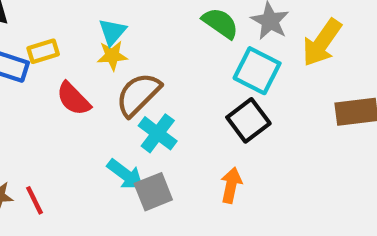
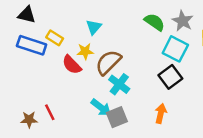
yellow rectangle: (43, 51) -> (55, 38), turned 49
yellow star: (112, 56) -> (85, 51), moved
red line: (35, 200) -> (50, 112), moved

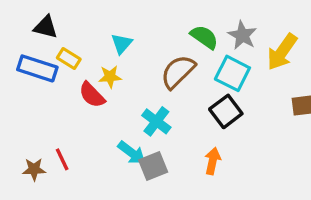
black triangle: (27, 15) -> (46, 27), moved
brown semicircle: (108, 62) -> (178, 72), moved

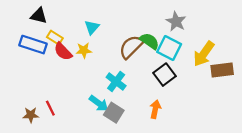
green semicircle: (204, 37) -> (150, 41), moved
yellow arrow: (282, 52) -> (204, 54), moved
red semicircle: (92, 95) -> (63, 51), moved
gray square: (153, 166) -> (114, 113), turned -36

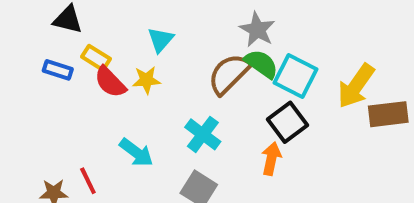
gray star: (176, 22) -> (257, 30), moved
blue rectangle: (33, 45) -> (58, 70), size x0.6
cyan arrow: (99, 103) -> (136, 153), moved
orange arrow: (155, 109) -> (271, 159), moved

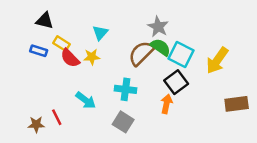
brown rectangle: (388, 114) -> (237, 104), moved
cyan cross: (203, 134) -> (125, 89), turned -30

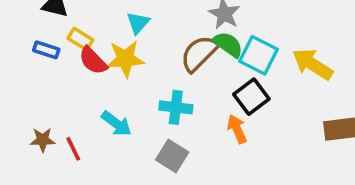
yellow star: (92, 57) -> (125, 59), size x1.5
yellow arrow: (217, 60) -> (313, 64), turned 88
orange arrow: (167, 104) -> (237, 129), turned -36
brown star: (36, 124) -> (43, 140), moved

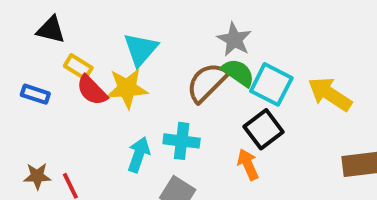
cyan triangle: (138, 23) -> (141, 49), size x1.4
blue rectangle: (46, 50) -> (35, 94), moved
cyan arrow: (116, 124) -> (139, 155), moved, turned -108

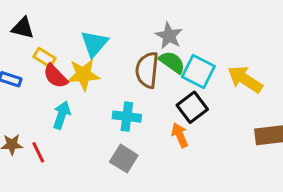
brown semicircle: (207, 82) -> (147, 70), turned -39
cyan arrow: (139, 155) -> (62, 115), moved

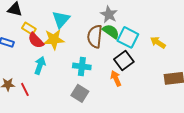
yellow arrow: (245, 79) -> (158, 42), size x0.7

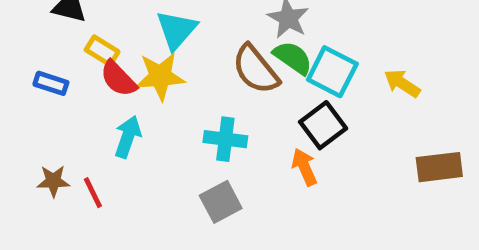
brown semicircle: (95, 36) -> (256, 69), turned -45
gray square: (80, 93) -> (221, 202), turned 30

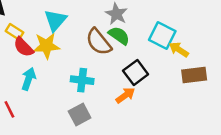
cyan square: (332, 72) -> (162, 36), moved
orange arrow: (304, 167) -> (125, 95), turned 78
brown rectangle: (439, 167) -> (194, 75), moved

